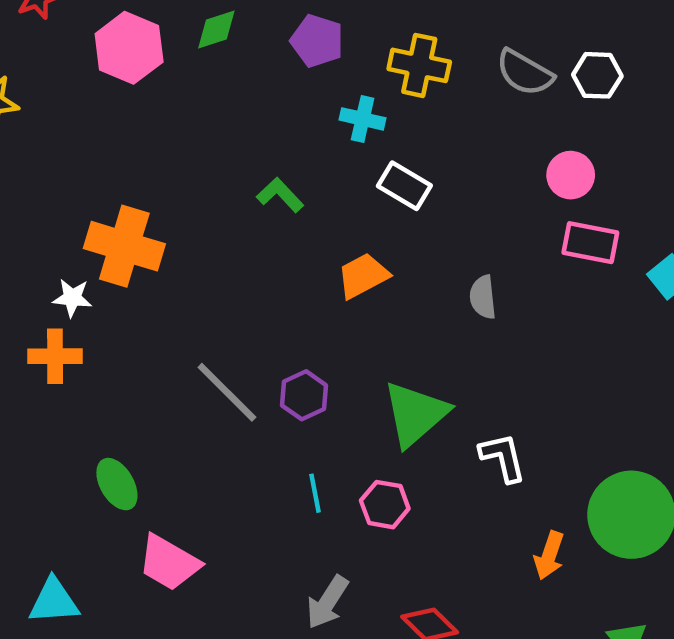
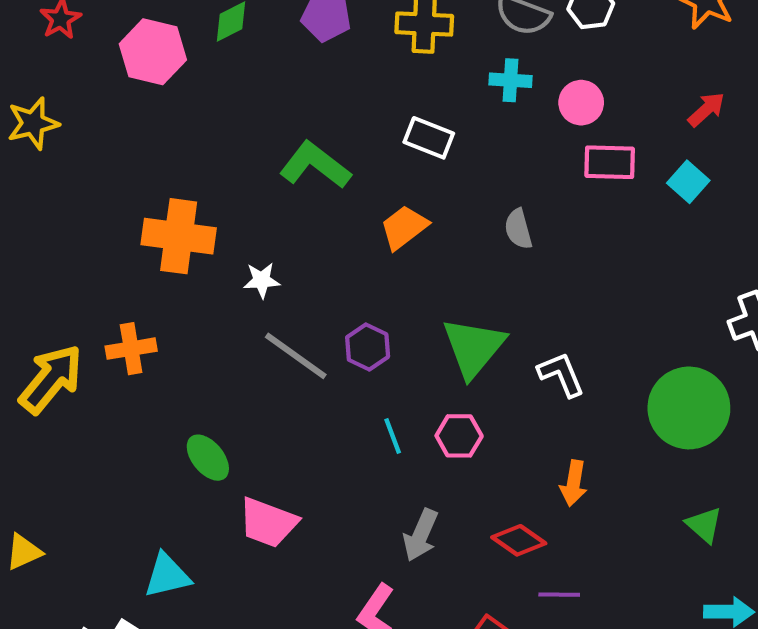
cyan cross: (363, 119) -> (511, 80), moved
green L-shape: (280, 195) -> (315, 165), size x1.6
white star: (72, 298) -> (262, 280), moved
orange arrow: (549, 555) -> (574, 483), moved

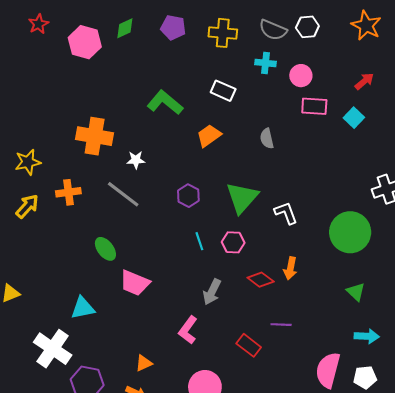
yellow star: (33, 123) -> (28, 162), moved
gray line: (296, 356) -> (123, 194), moved
yellow arrow: (51, 379) -> (27, 206), size x0.7
red diamond: (519, 540) -> (261, 280), moved

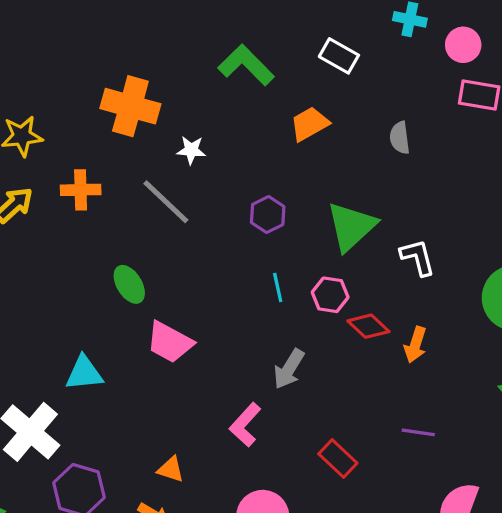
red diamond: (261, 280) -> (368, 326), moved
purple line: (281, 325) -> (418, 432), moved
orange triangle: (144, 363) -> (171, 469), turned 36

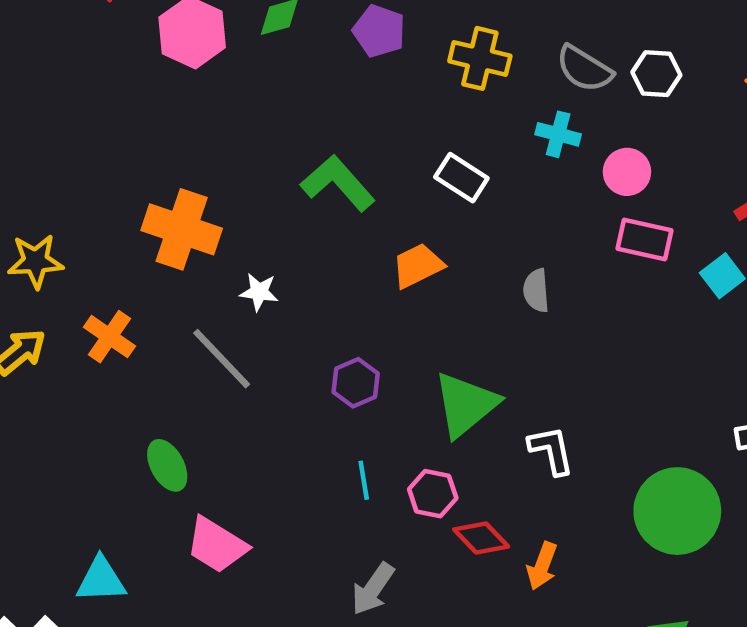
orange cross: (81, 190) -> (109, 337), turned 33

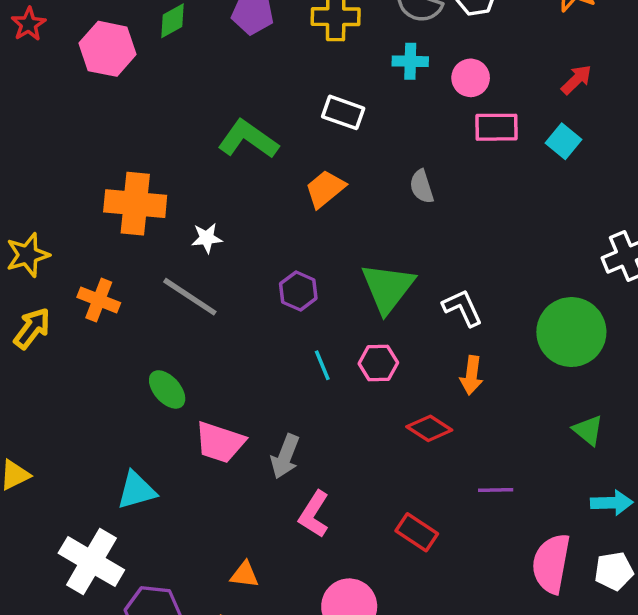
red diamond: (481, 538) -> (429, 428), moved
orange arrow: (542, 566) -> (472, 375), moved
gray arrow: (373, 589) -> (285, 456), moved

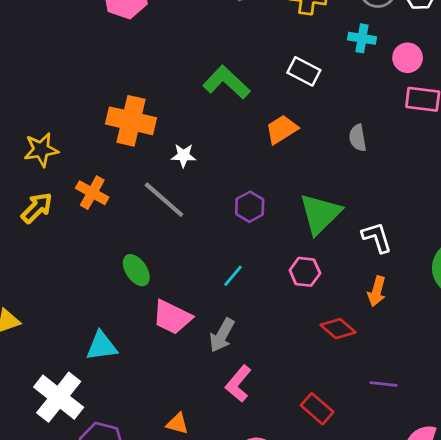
cyan line: (322, 365) -> (233, 276), moved, turned 55

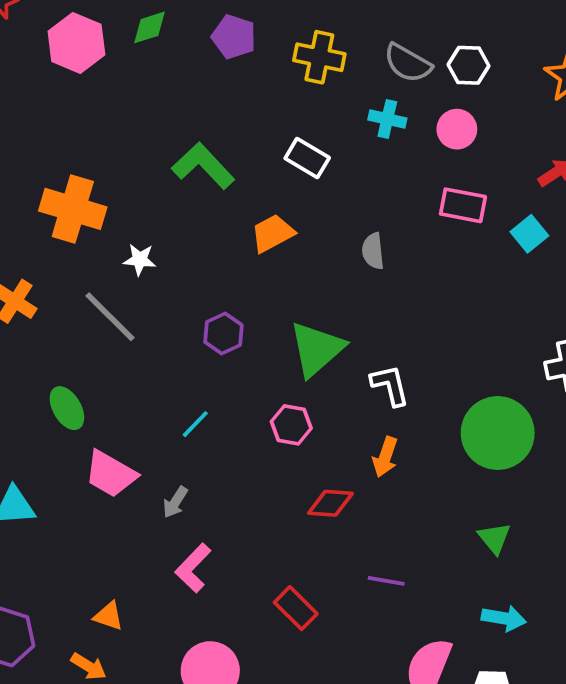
pink circle: (408, 58) -> (457, 129), moved
red diamond: (338, 329) -> (330, 503), turned -40
gray arrow: (222, 335) -> (175, 502), size x0.7

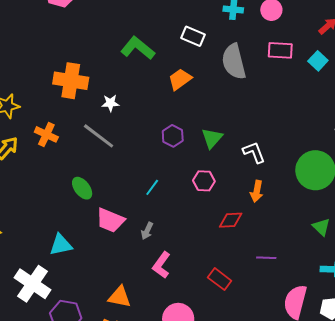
gray semicircle: (373, 251) -> (234, 62), moved, size x1.8
purple hexagon: (223, 334) -> (173, 136), moved
green triangle: (317, 349) -> (212, 138), size x0.7
orange triangle: (109, 616) -> (120, 297), size x1.4

